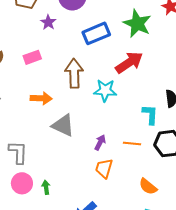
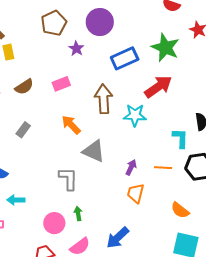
orange arrow: (41, 98) -> (71, 125), turned -135
gray L-shape: (18, 152) -> (68, 179), moved
pink circle: (22, 183) -> (54, 223), moved

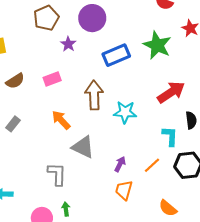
red arrow: (158, 87) -> (171, 92), moved
orange line: (163, 168) -> (152, 165), turned -48

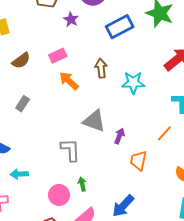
brown arrow: (94, 95) -> (101, 68), size x0.7
orange arrow: (61, 120) -> (69, 81), moved
purple arrow: (120, 164) -> (119, 136), moved

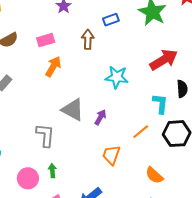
blue rectangle: (120, 27) -> (111, 20), size x0.6
brown arrow: (101, 68) -> (88, 39), moved
orange arrow: (69, 81) -> (53, 67), turned 70
purple arrow: (119, 136) -> (100, 117), moved

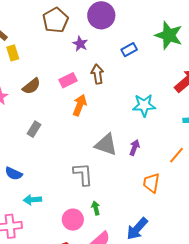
brown arrow: (88, 39) -> (97, 74), moved

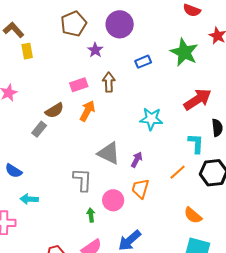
brown semicircle: (31, 86) -> (54, 110), moved
orange trapezoid: (151, 183) -> (140, 189), moved
pink circle: (73, 220) -> (113, 200), moved

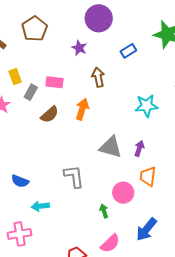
brown pentagon: (74, 24) -> (35, 29), moved
yellow rectangle: (27, 51) -> (15, 77), moved
pink rectangle: (79, 85) -> (54, 82), moved, turned 36
gray rectangle: (39, 129) -> (31, 92), moved
gray L-shape: (82, 180) -> (74, 176), moved

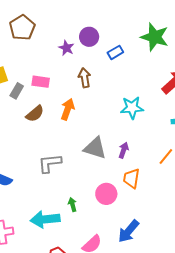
purple circle: (99, 18) -> (89, 37), moved, size x0.7
gray L-shape: (74, 176) -> (50, 163), moved, turned -90
cyan arrow: (40, 206) -> (45, 219), moved, size x1.6
green arrow: (104, 211) -> (72, 205), moved

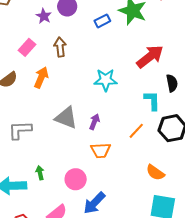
blue rectangle: (115, 52) -> (102, 21), moved
pink rectangle: (41, 82) -> (27, 47), moved, turned -60
orange trapezoid: (131, 178) -> (101, 150), turned -105
pink circle: (106, 194) -> (76, 179), moved

